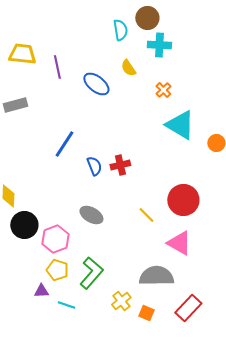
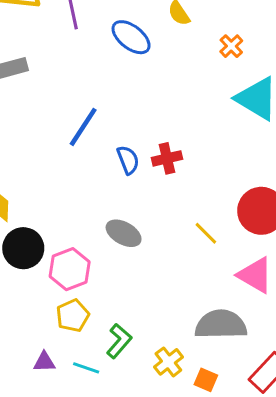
yellow pentagon: (57, 270) -> (73, 316), turned 30
green L-shape: (91, 273) -> (119, 341), moved, size x0.7
purple triangle: (41, 291) -> (44, 362), moved

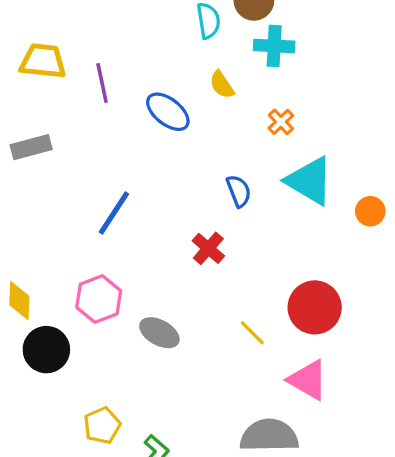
red cross: (167, 158) -> (208, 248), turned -36
blue semicircle: (128, 160) -> (239, 191), moved
pink hexagon: (70, 269) -> (99, 299), moved

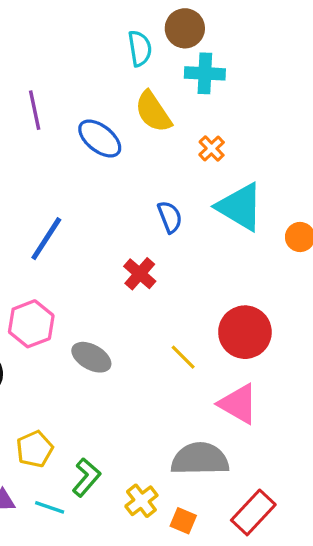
yellow semicircle: (222, 85) -> (153, 112), size x1.5

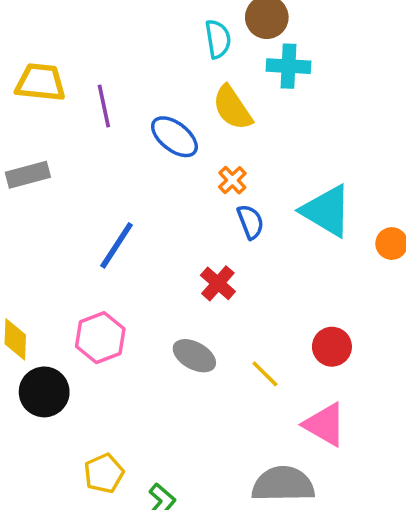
orange cross: (212, 149) -> (232, 180), moved
red circle: (245, 332) -> (332, 347), size x0.7
gray ellipse: (91, 357) -> (194, 356), moved

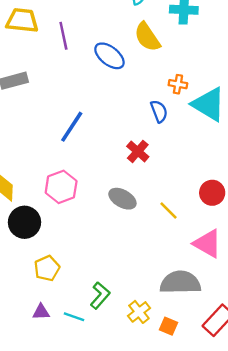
orange cross: (232, 180) -> (178, 84), moved, turned -36
yellow pentagon: (104, 473) -> (47, 268), moved

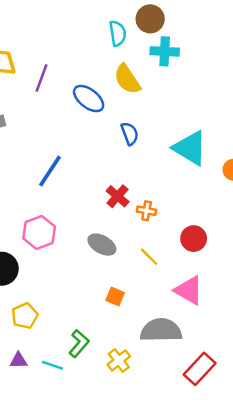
purple line: (63, 36) -> (42, 78), turned 32
orange cross: (178, 84) -> (147, 211), moved
blue semicircle: (159, 111) -> (130, 134), moved
orange square: (168, 326) -> (115, 296), moved

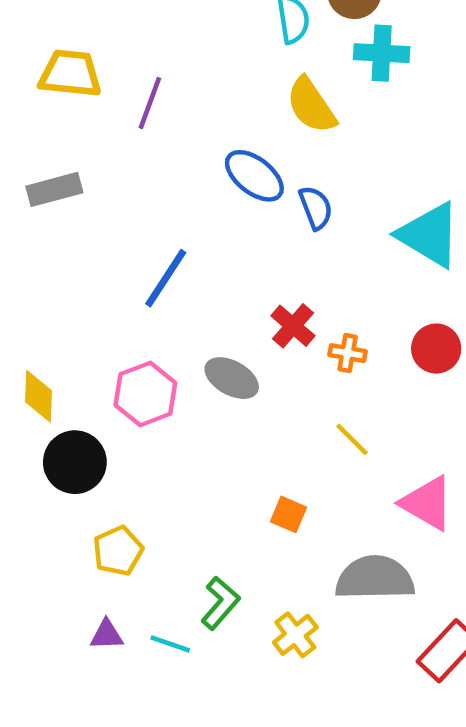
blue ellipse: (89, 99) -> (254, 176), moved
red circle: (194, 239) -> (436, 349), moved
gray ellipse: (102, 245) -> (232, 378), moved

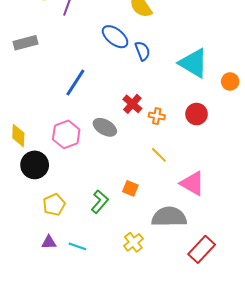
green L-shape: (220, 603) -> (100, 202), moved

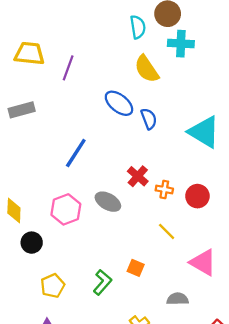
red circle: (197, 114) -> (197, 196), moved
black circle: (35, 165) -> (32, 243), size x0.7
gray semicircle: (169, 217) -> (178, 299), size x0.6

